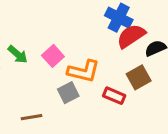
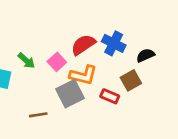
blue cross: (119, 18) -> (114, 43), moved
red semicircle: (131, 36) -> (83, 45), moved
gray square: (68, 93) -> (70, 94), size x1.5

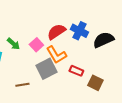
black semicircle: (145, 55) -> (103, 40), size x1.5
orange L-shape: (83, 75) -> (56, 55), turned 45
brown square: (131, 80) -> (95, 83), moved, turned -35

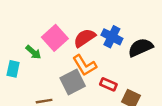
pink square: (36, 45) -> (55, 38), moved, size x1.5

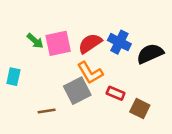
pink square: (55, 38) -> (58, 43), turned 30
green arrow: (33, 52) -> (35, 41), moved

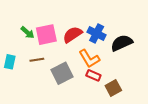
orange L-shape: (90, 73) -> (89, 59), moved
brown square: (140, 108) -> (113, 88), turned 35
brown line: (47, 111) -> (37, 60), moved

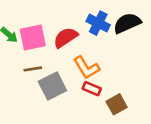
blue cross: (97, 34) -> (98, 23), moved
black semicircle: (122, 43) -> (127, 23), moved
brown line: (37, 60) -> (33, 69), moved

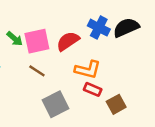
orange L-shape: (86, 68) -> (88, 70), turned -45
brown line: (33, 69) -> (37, 71), turned 42
gray square: (52, 86) -> (55, 104), moved

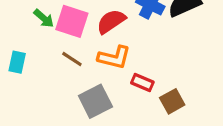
pink square: (37, 41) -> (72, 21), turned 30
orange L-shape: (88, 70) -> (114, 57), moved

